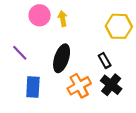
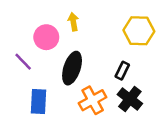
pink circle: (40, 15) -> (46, 37), moved
black rectangle: (105, 60) -> (122, 71), turned 56

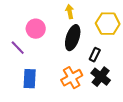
yellow arrow: (73, 22) -> (70, 12), moved
black ellipse: (72, 68) -> (73, 38), moved

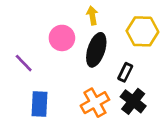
pink circle: (36, 29) -> (62, 38), moved

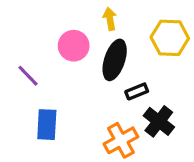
black rectangle: (125, 72) -> (137, 91), moved, turned 42
orange cross: (95, 103) -> (121, 140), moved

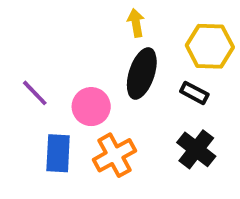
pink circle: (74, 46) -> (91, 107), moved
black rectangle: (137, 91) -> (194, 93), moved, turned 50
orange cross: (121, 140) -> (115, 155), moved

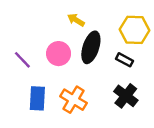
yellow arrow: (136, 23) -> (76, 20), moved, turned -49
pink circle: (91, 107) -> (59, 54), moved
orange cross: (115, 155) -> (73, 100), turned -30

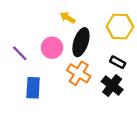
black rectangle: (125, 60) -> (118, 62), moved
orange cross: (73, 100) -> (79, 73), moved

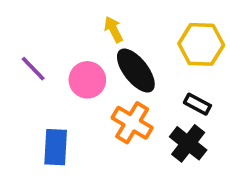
yellow arrow: (68, 18) -> (113, 29), turned 32
black ellipse: (81, 42) -> (136, 71), turned -56
purple line: (20, 53) -> (33, 69), moved

